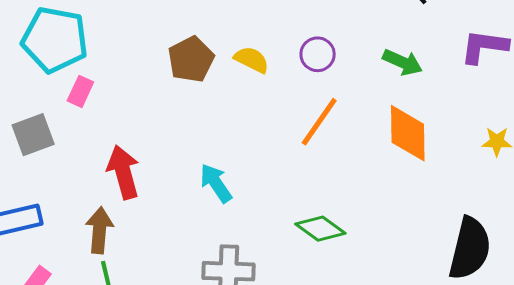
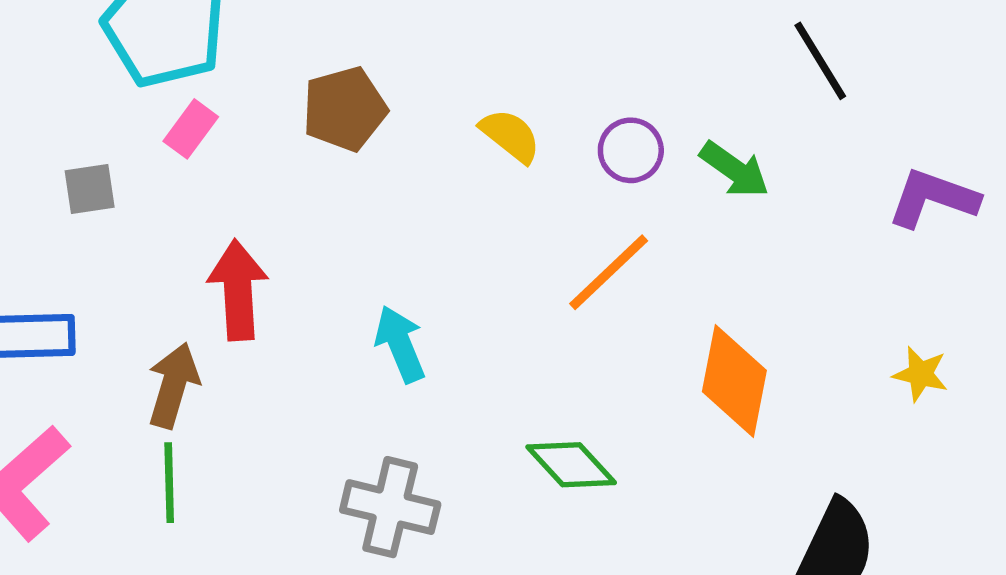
brown pentagon: (191, 59) -> (345, 109), moved
green arrow: (403, 62) -> (734, 170), moved
orange diamond: (408, 133) -> (734, 381), moved
gray square: (33, 135) -> (90, 189), size x0.7

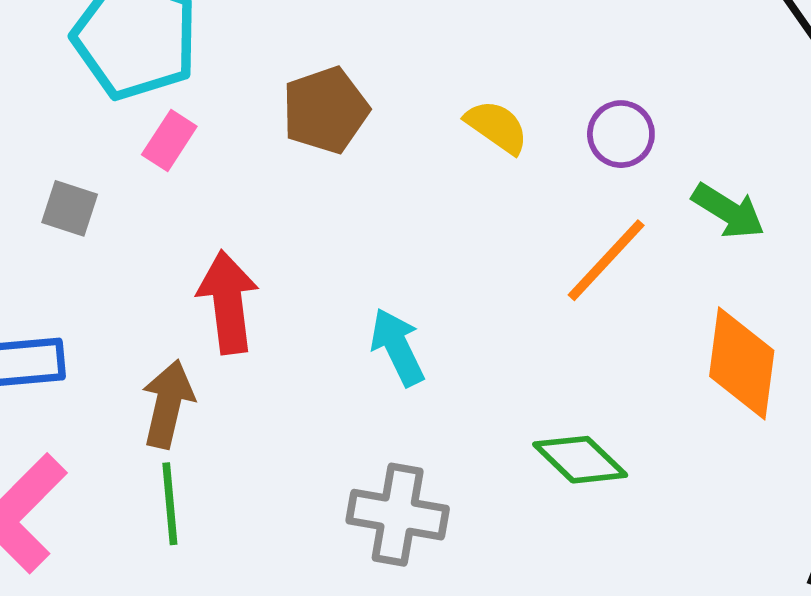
green arrow: (734, 170) -> (728, 211), moved
gray square: (90, 189) -> (70, 208), turned 30

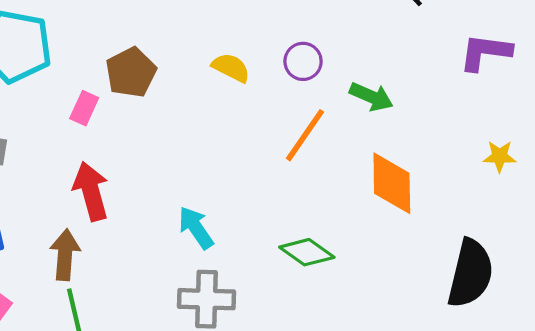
pink rectangle: (169, 140) -> (84, 108), moved
cyan arrow: (397, 347) -> (196, 228), moved

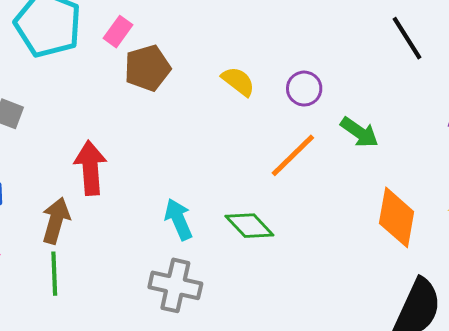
pink rectangle: (84, 108) -> (118, 32), moved
orange diamond: (392, 183) -> (397, 217), moved
green diamond: (307, 252) -> (249, 226), moved

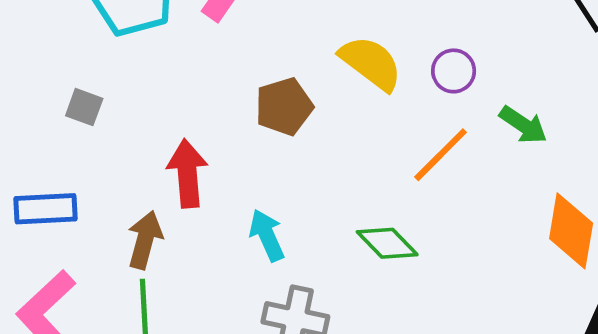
brown pentagon: (147, 68) -> (284, 106), moved
yellow semicircle: (238, 81) -> (371, 63), size x1.5
cyan arrow: (178, 219) -> (267, 235), moved

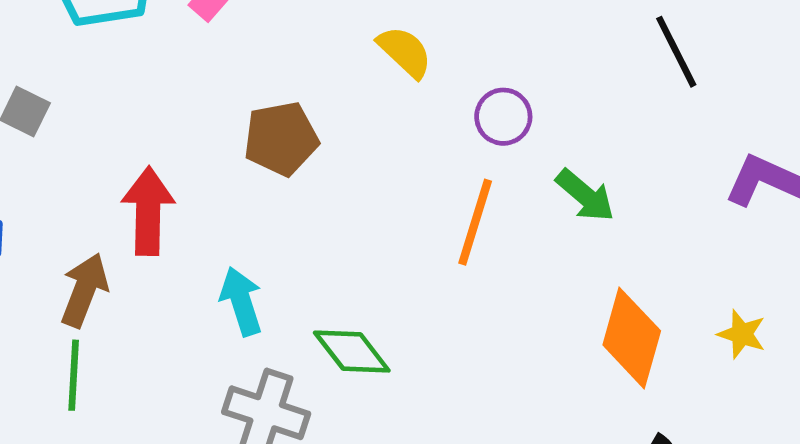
yellow semicircle: (371, 63) -> (405, 52), moved, size x0.7
orange line: (441, 155) -> (475, 222), turned -34
green diamond: (387, 243) -> (352, 352), moved

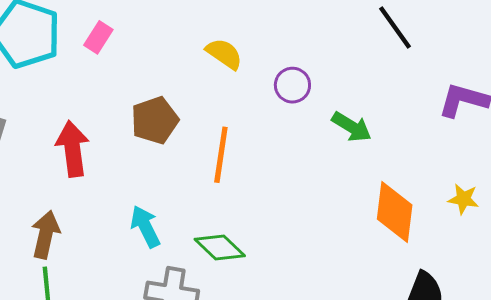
red arrow: (148, 211) -> (73, 149), moved
orange line: (475, 222) -> (221, 155), moved

